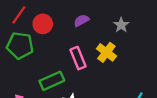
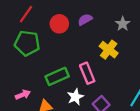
red circle: (43, 24) -> (59, 24), moved
pink rectangle: (78, 58) -> (87, 73), moved

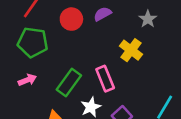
green rectangle: (57, 76) -> (69, 82), turned -30
pink arrow: (23, 95) -> (27, 80), moved

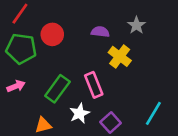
purple semicircle: (102, 14) -> (100, 32), moved, turned 36
red circle: (71, 19) -> (52, 34), moved

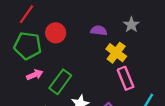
pink rectangle: (94, 85) -> (126, 78), moved
pink arrow: (16, 86) -> (35, 75), moved

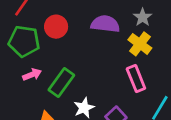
purple semicircle: (99, 31) -> (105, 24), size x1.5
yellow cross: (116, 53) -> (140, 44), moved

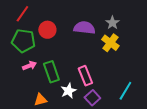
pink rectangle: (136, 79) -> (85, 76), moved
green rectangle: (61, 83) -> (51, 72), turned -55

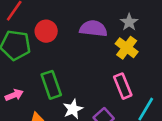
pink arrow: (29, 66) -> (14, 95), moved
pink rectangle: (85, 76) -> (123, 86), moved

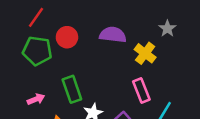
gray star: (129, 22) -> (167, 29), moved

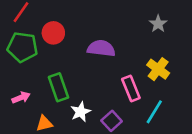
purple semicircle: (113, 35) -> (101, 48), moved
yellow cross: (145, 53) -> (158, 69), moved

